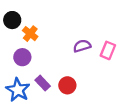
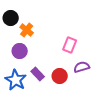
purple semicircle: (82, 46) -> (82, 67), moved
pink rectangle: (108, 50) -> (70, 45), moved

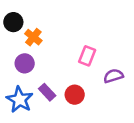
purple semicircle: (82, 67) -> (113, 76), moved

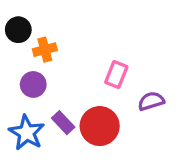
orange cross: (33, 37) -> (45, 50), turned 36
red circle: (75, 95) -> (100, 126), size x1.5

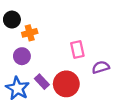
pink rectangle: (116, 75) -> (77, 50), turned -35

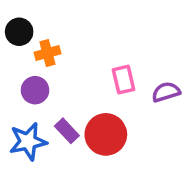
purple semicircle: (101, 67) -> (166, 92), moved
blue star: (17, 88) -> (28, 141), turned 30

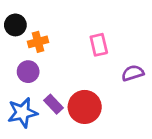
pink rectangle: (124, 80) -> (99, 45), moved

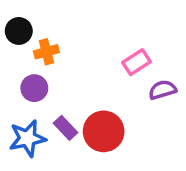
pink rectangle: (99, 45) -> (136, 62), moved, turned 70

